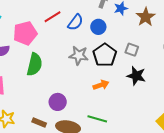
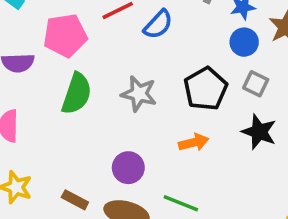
blue circle: (98, 27) -> (244, 42), moved
gray star: (79, 55) -> (139, 94), moved
purple circle: (58, 102) -> (128, 168), moved

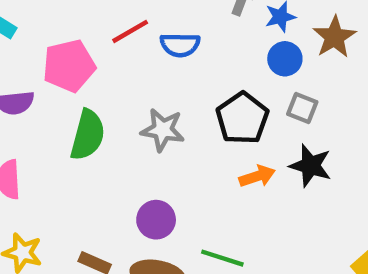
blue semicircle: (158, 24) -> (180, 45), turned 52
orange arrow: (194, 142) -> (257, 176), moved

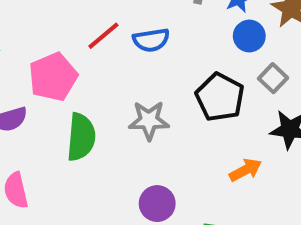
gray square: (302, 108) -> (273, 78), turned 32
orange arrow: (257, 176) -> (245, 170), moved

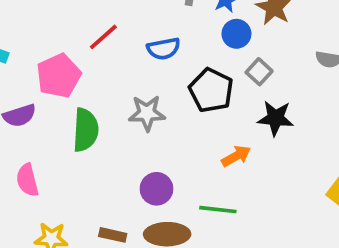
blue semicircle: (151, 40) -> (163, 49), moved

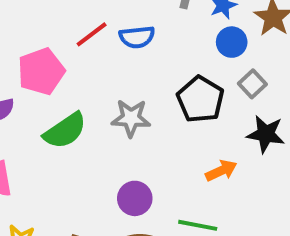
blue semicircle: (163, 49) -> (137, 37), moved
green semicircle: (86, 130) -> (65, 131), turned 48

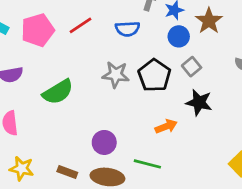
blue semicircle: (137, 37) -> (127, 29), moved
pink pentagon: (41, 71) -> (38, 30), moved
gray star: (131, 118) -> (116, 75), moved

